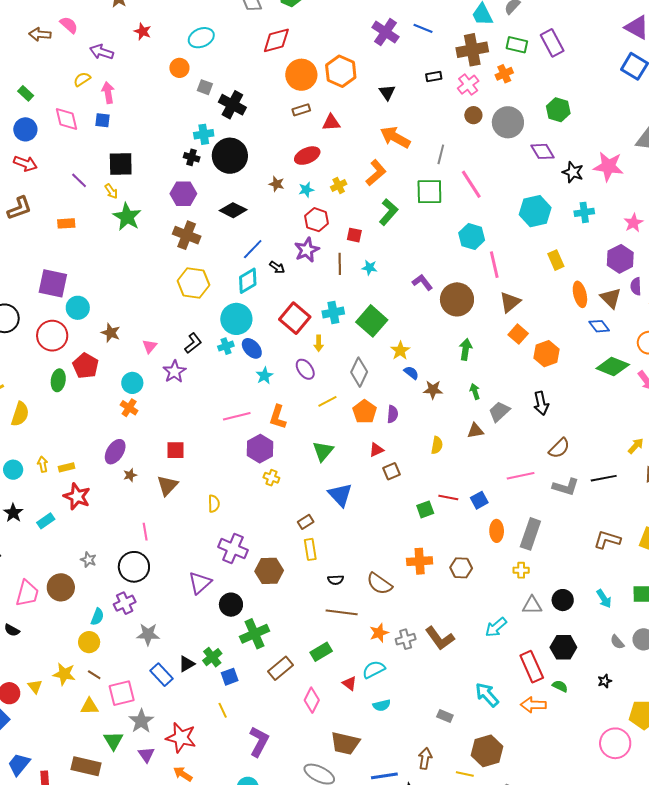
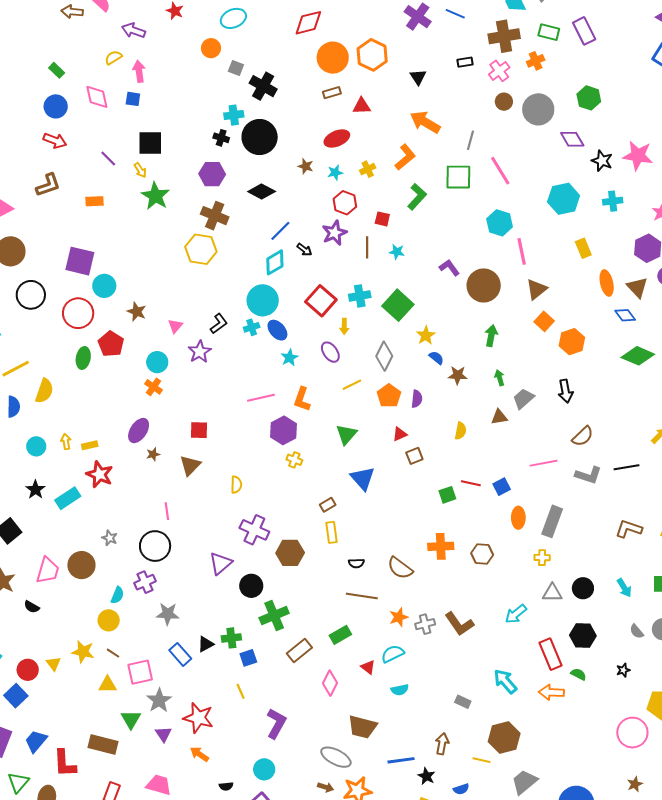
yellow hexagon: (193, 283) -> (201, 249), moved
cyan rectangle: (46, 521) -> (68, 498), size x1.4
green cross: (212, 657) -> (231, 638), turned 30

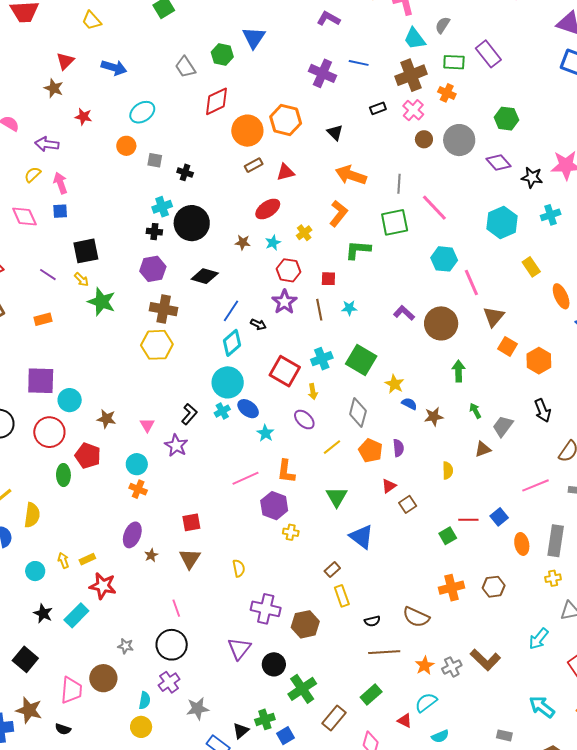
orange cross: (536, 61) -> (447, 93), turned -30
black cross: (263, 86) -> (185, 172), size x0.6
green L-shape: (417, 197) -> (358, 250), turned -116

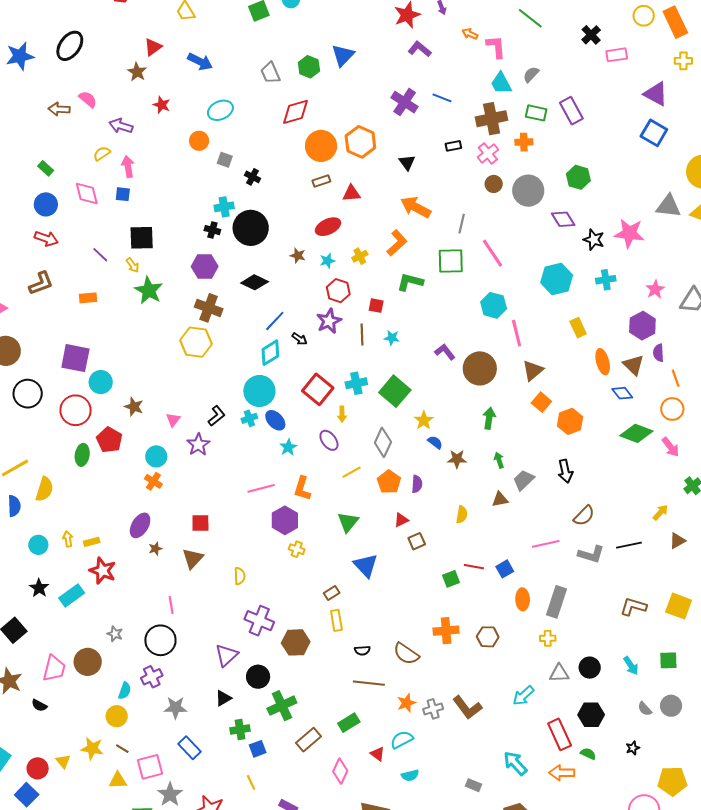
orange cross: (447, 93) -> (524, 142), turned -36
black triangle: (241, 731) -> (223, 698), moved

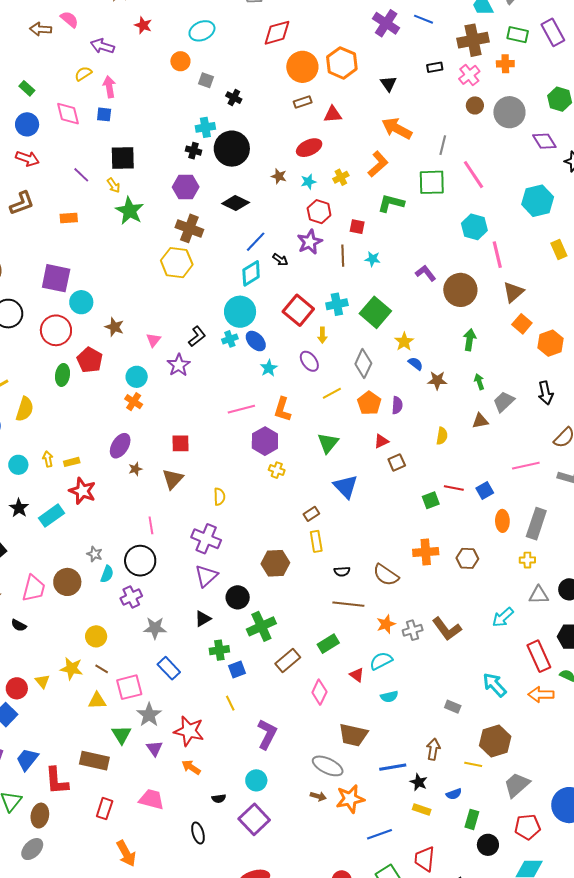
purple cross: (259, 621) -> (206, 539), moved
cyan semicircle: (125, 691) -> (107, 574), moved

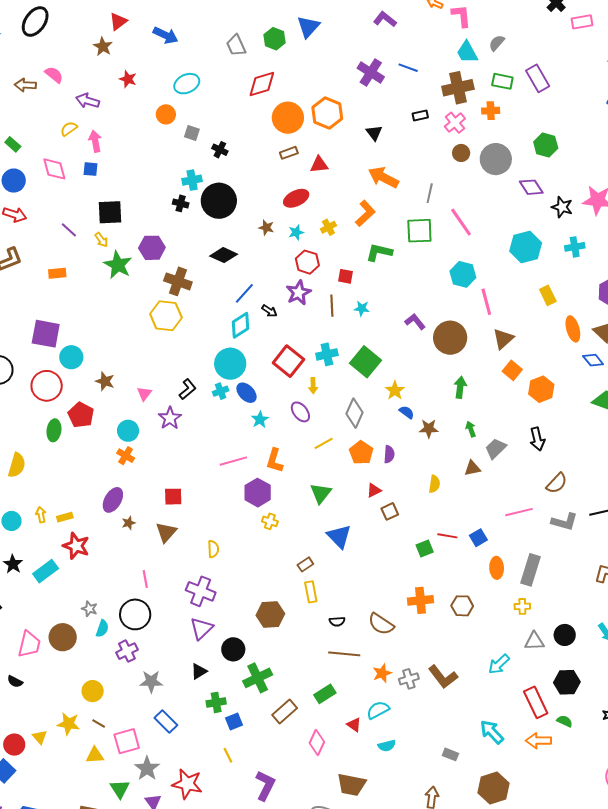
purple hexagon: (186, 187) -> (152, 248), moved

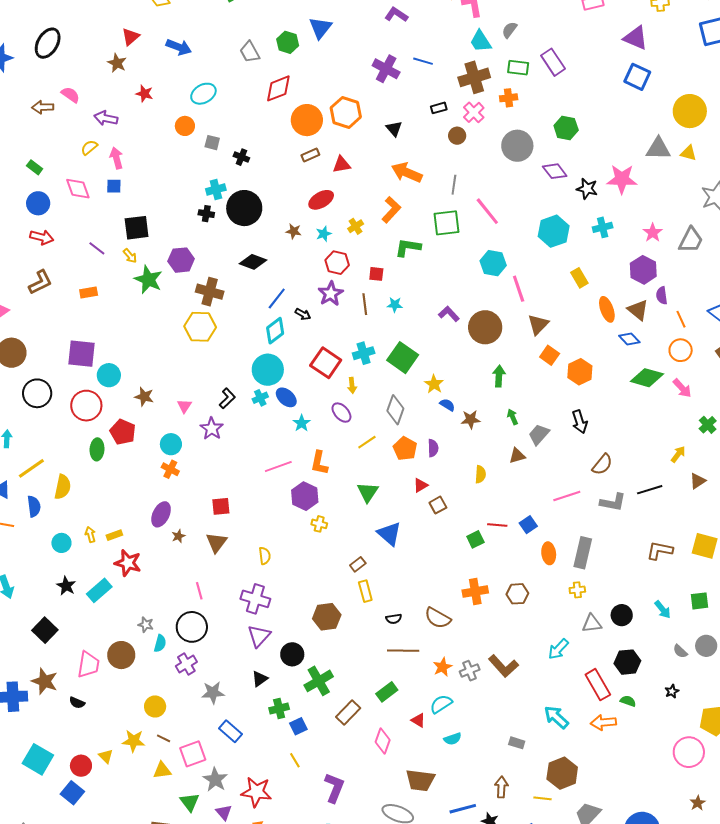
brown circle: (461, 153) -> (457, 136), moved

